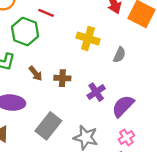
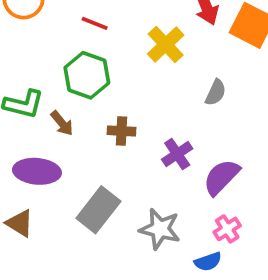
green hexagon: (25, 32) -> (87, 75), moved
yellow cross: (88, 38) -> (166, 44), moved, turned 30
brown arrow: (36, 73) -> (62, 123), moved

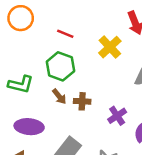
brown arrow: (62, 123) -> (59, 96), moved

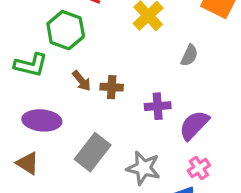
green hexagon: (60, 66) -> (66, 30), moved
purple cross: (117, 116) -> (158, 106), turned 30

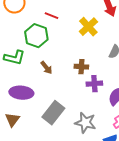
brown cross: (112, 87) -> (81, 67), moved
brown triangle: (28, 163) -> (12, 120), turned 35

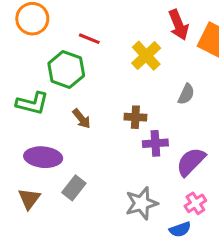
gray rectangle: (53, 113) -> (74, 188), moved, size x0.7
gray star: (85, 123) -> (142, 203), turned -30

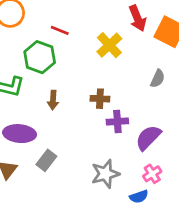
gray semicircle: (186, 94) -> (158, 79), moved
brown arrow: (82, 119) -> (53, 100), turned 42

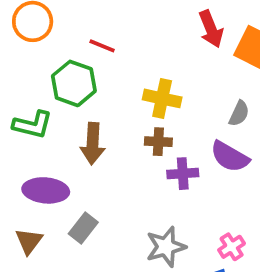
yellow cross: (109, 45) -> (162, 98), moved, turned -35
brown arrow: (53, 100) -> (93, 144), size x1.5
purple semicircle: (148, 138) -> (230, 157), moved, turned -104

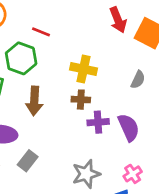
purple semicircle: (230, 157) -> (129, 127), moved, turned -144

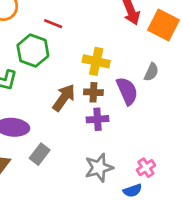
brown arrow: (34, 101) -> (64, 98), moved, turned -148
purple cross: (98, 122) -> (97, 119), moved
purple semicircle: (129, 127) -> (127, 91), moved

